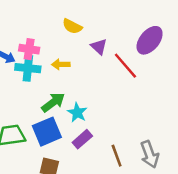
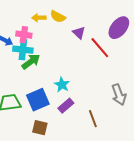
yellow arrow: (61, 64) -> (39, 18), moved
green arrow: (53, 102) -> (31, 62), moved
gray arrow: (150, 154) -> (119, 95), moved

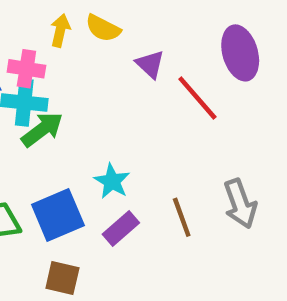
yellow arrow: (39, 18) -> (60, 30), turned 104
purple ellipse: (119, 28) -> (240, 53), turned -55
brown line: (93, 119) -> (182, 217), moved

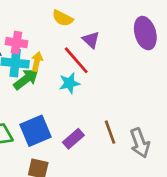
yellow arrow: (60, 30) -> (37, 62), moved
red line: (197, 98) -> (76, 60), moved
cyan star: (112, 181) -> (69, 83), moved, turned 30
gray arrow: (240, 204) -> (140, 143), moved

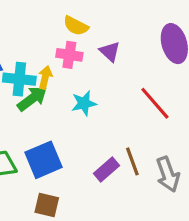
pink cross: (17, 43) -> (69, 55), moved
red line: (76, 60) -> (155, 103), moved
purple rectangle: (73, 139) -> (106, 169), moved

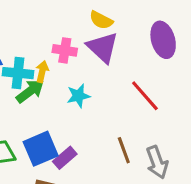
yellow semicircle: (76, 26) -> (101, 20), moved
purple triangle: (110, 52) -> (103, 47), size x1.6
purple rectangle: (106, 169) -> (65, 158), moved

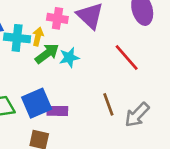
green arrow: (30, 91) -> (47, 54), moved
purple rectangle: (65, 158) -> (57, 111), turned 42
gray arrow: (157, 162) -> (137, 115), turned 64

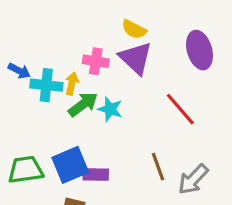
cyan star: (69, 57) -> (110, 109), turned 30

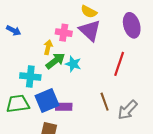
blue arrow: (19, 71) -> (14, 31), moved
cyan cross: (46, 85) -> (30, 76), moved
red line: (180, 109) -> (119, 64), turned 60

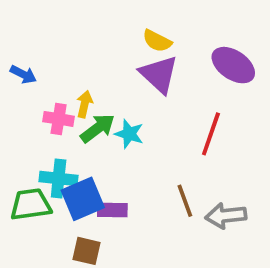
purple ellipse: (132, 25) -> (233, 65), turned -40
pink cross: (64, 33) -> (59, 119), moved
cyan cross: (30, 76) -> (59, 178), moved
gray arrow: (128, 110) -> (226, 216), turned 40

